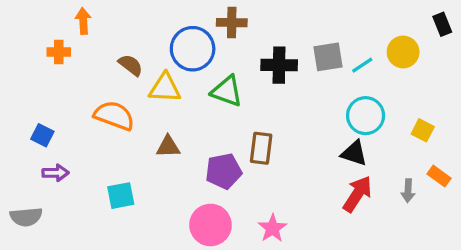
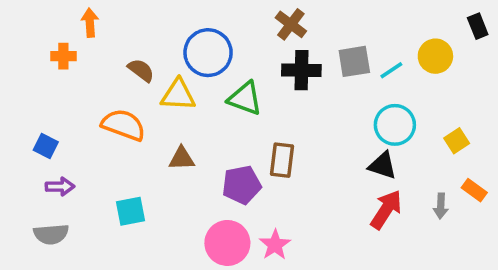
brown cross: (232, 23) -> (291, 24), moved, turned 36
yellow square: (423, 130) -> (457, 141), turned 30
gray semicircle: (26, 217) -> (51, 234), moved
pink star: (273, 228) -> (275, 245), moved

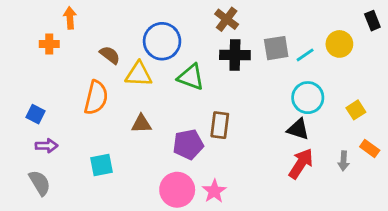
orange semicircle: (123, 125) -> (96, 98), turned 84
gray semicircle: (51, 234) -> (40, 183), turned -116

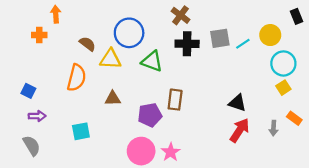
cyan circle: (308, 98) -> (283, 63), moved

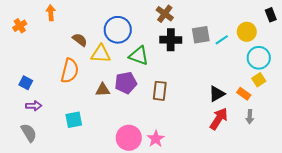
orange cross: (39, 35) -> (20, 26), moved, turned -32
black triangle: (237, 103) -> (217, 94), turned -48
purple pentagon: (150, 115) -> (126, 83), moved
orange rectangle: (294, 118) -> (244, 94), moved

